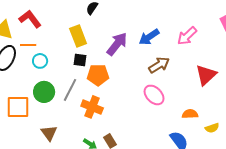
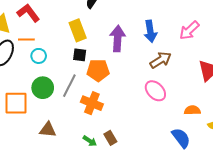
blue arrow: (149, 37) -> (150, 31), turned -65
purple arrow: (117, 44) -> (118, 39), turned -35
brown triangle: (49, 133) -> (48, 130), turned -48

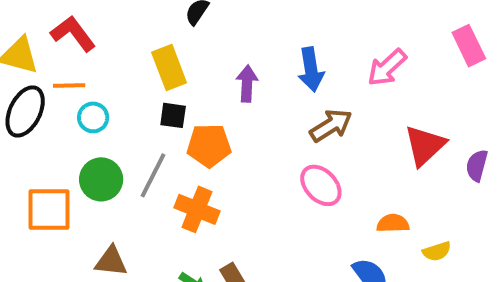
purple arrow: (118, 39) -> (247, 84), size x0.7

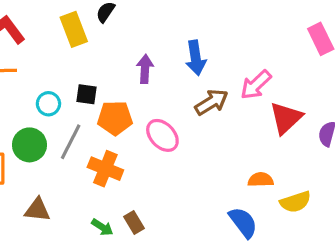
yellow rectangle: (169, 68) -> (74, 29), moved
pink arrow: (387, 68) -> (256, 85), moved
cyan circle: (93, 117) -> (48, 104), moved
pink ellipse: (321, 185) -> (162, 135), moved
yellow semicircle: (437, 251) -> (295, 202), size x1.4

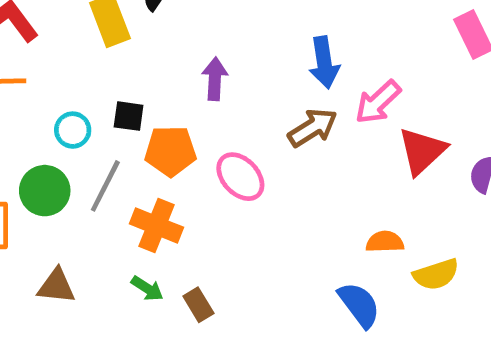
blue arrow: (196, 58) -> (324, 62), moved
green arrow: (102, 227) -> (147, 288), moved

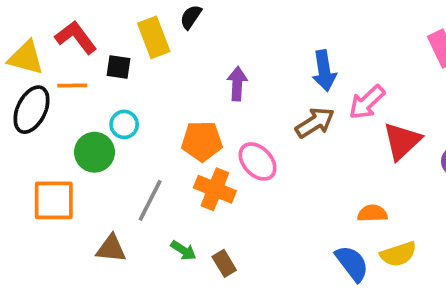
black square: (129, 116) -> (119, 67), moved
gray line: (105, 186) -> (150, 200), moved
green circle: (45, 191) -> (94, 152), moved
orange cross: (157, 226) -> (215, 189), moved
yellow semicircle: (436, 274) -> (398, 254), moved

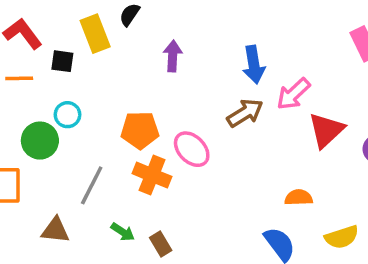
purple arrow: (237, 84) -> (173, 56), moved
yellow semicircle: (398, 254) -> (342, 237), moved

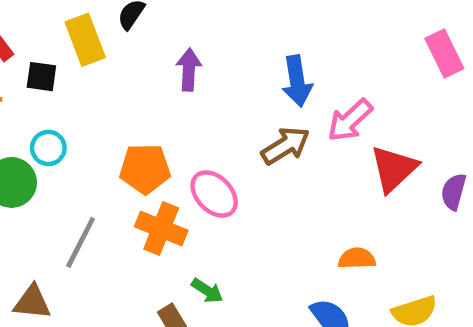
green arrow: (123, 232) -> (207, 291), moved

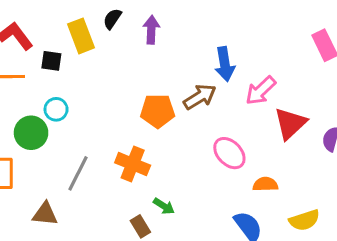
purple arrow: (189, 70) -> (151, 30), moved
brown arrow: (285, 146) -> (200, 97), moved
orange pentagon: (145, 169) -> (158, 111), moved
pink ellipse: (214, 194) -> (229, 153), moved

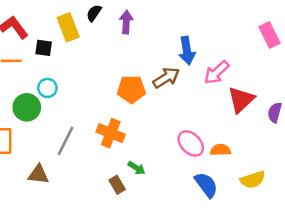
pink ellipse: (229, 153) -> (191, 143), moved

